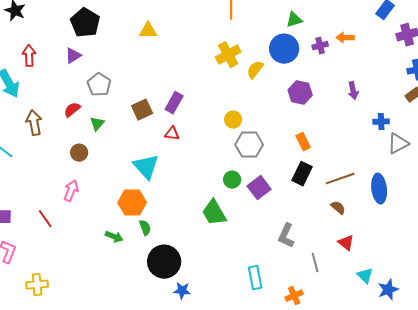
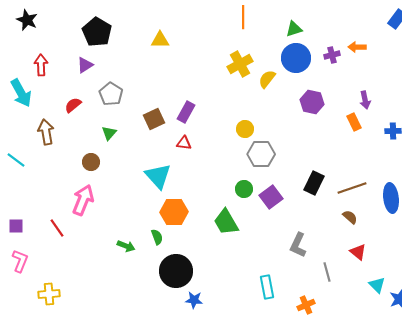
green triangle: (294, 20) -> (294, 29), moved
red semicircle: (72, 110) -> (73, 105), moved
orange rectangle: (303, 142) -> (354, 122), moved
pink arrow: (71, 191) -> (83, 200), size x1.4
orange hexagon: (132, 203) -> (174, 212), moved

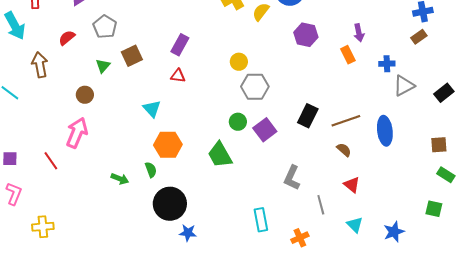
brown square: (154, 119) -> (132, 56), moved
cyan triangle: (158, 176) -> (152, 109), size x0.7
cyan triangle: (377, 285) -> (355, 225), moved

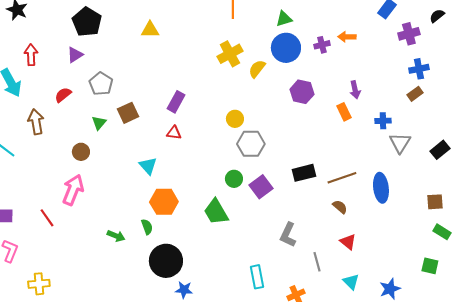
gray triangle: (404, 86) -> (400, 143), turned -30
black rectangle: (308, 116) -> (304, 173), turned 50

